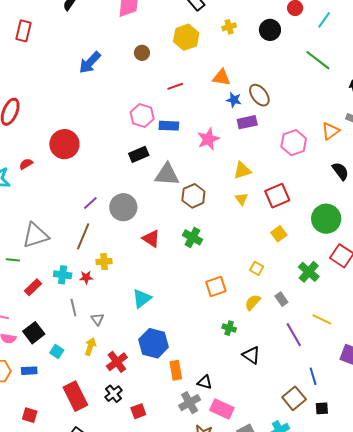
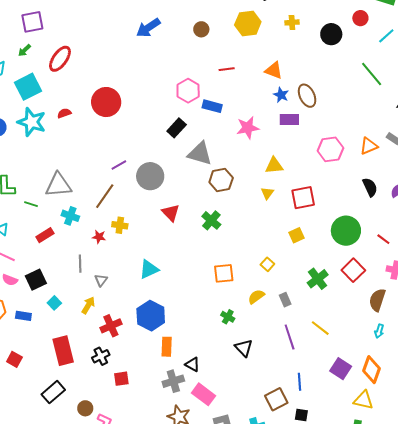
black rectangle: (139, 154) -> (177, 128), turned -36
cyan cross: (63, 275) -> (70, 216), moved

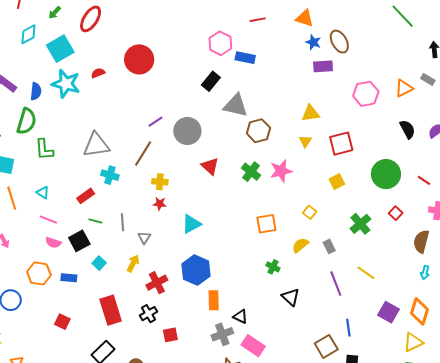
pink star: (248, 128) -> (281, 171), moved
green line: (31, 204) -> (95, 221), moved
red star: (99, 237) -> (160, 204), moved
red square: (353, 270) -> (396, 213), size x0.6
yellow triangle: (363, 400) -> (413, 342), turned -35

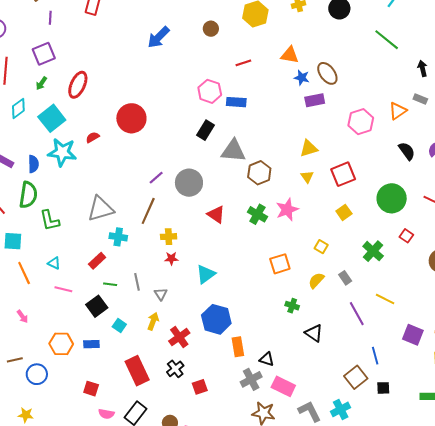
pink semicircle: (53, 243) -> (106, 414), moved

